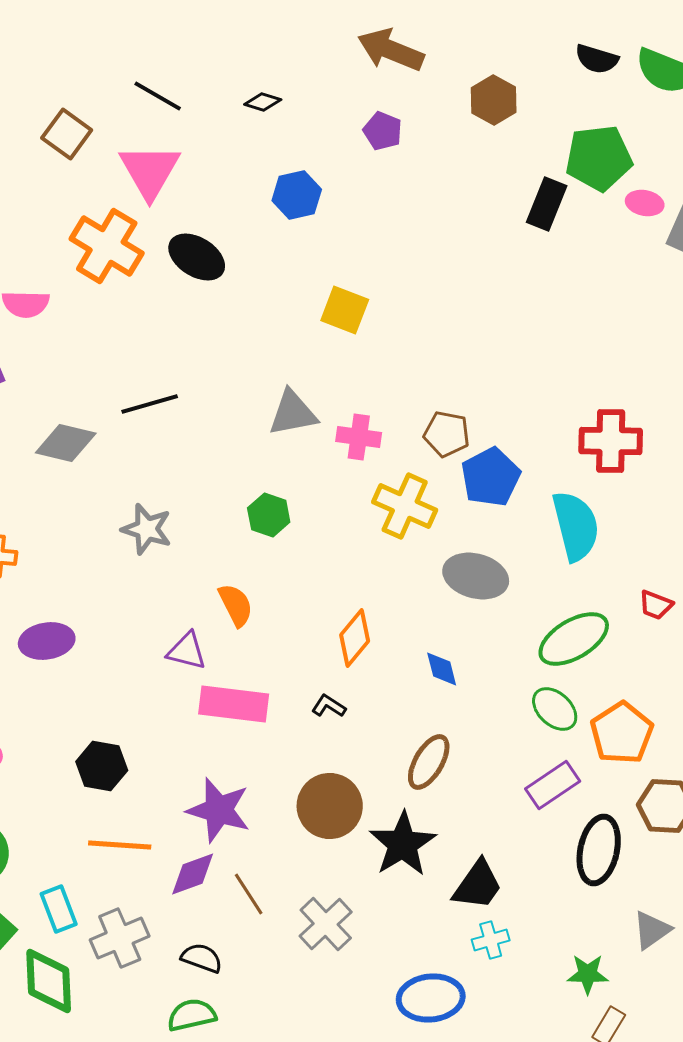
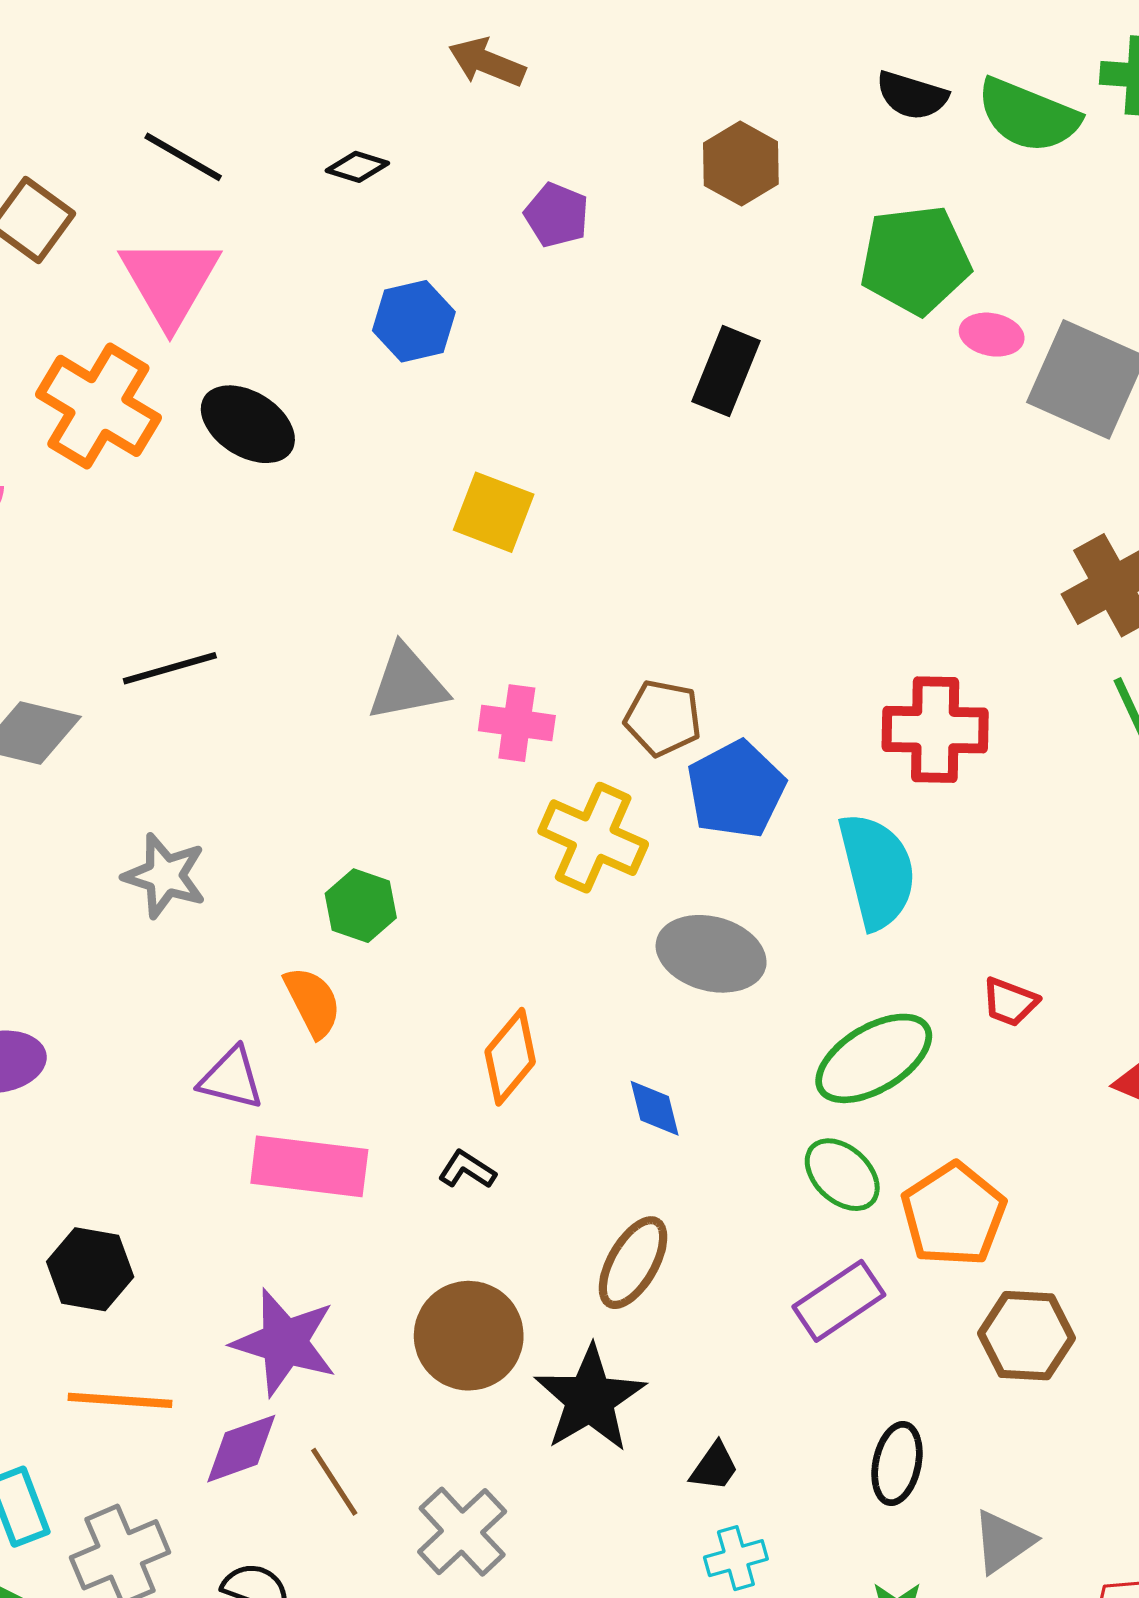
brown arrow: (391, 50) -> (487, 62), moved, size x0.7
black rectangle: (547, 204) -> (726, 371), moved
green hexagon: (269, 515) -> (361, 906), moved
black ellipse: (599, 850) -> (897, 1463), moved, size x0.7
black trapezoid: (478, 885) -> (714, 1467), size x0.6

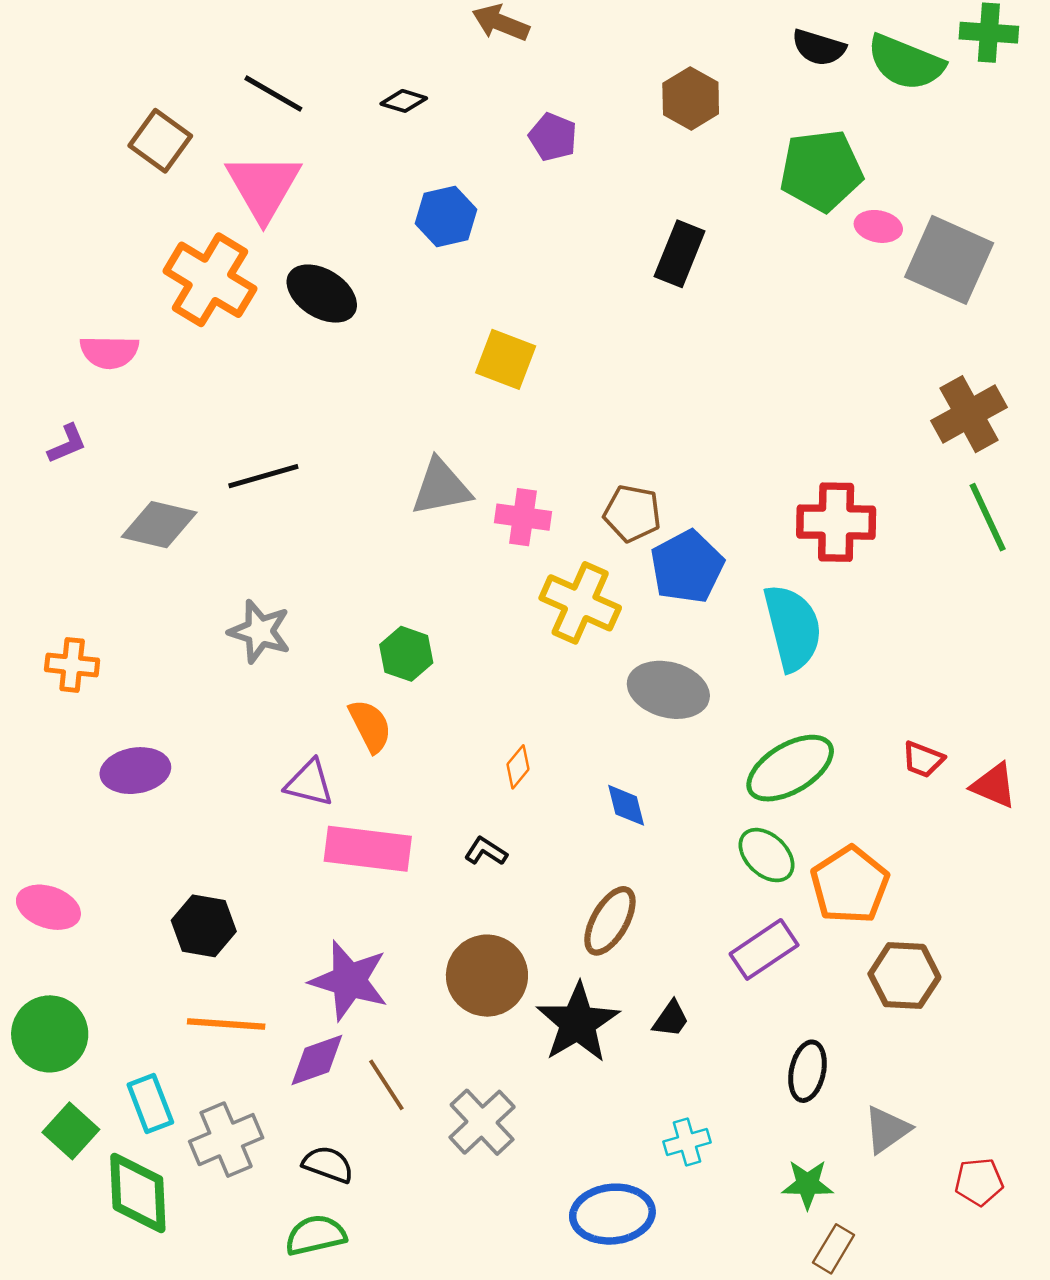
red trapezoid: (1010, 1002) -> (923, 759), moved
orange diamond: (510, 1057) -> (518, 767), size x0.6
black trapezoid: (714, 1467) -> (671, 1019), moved

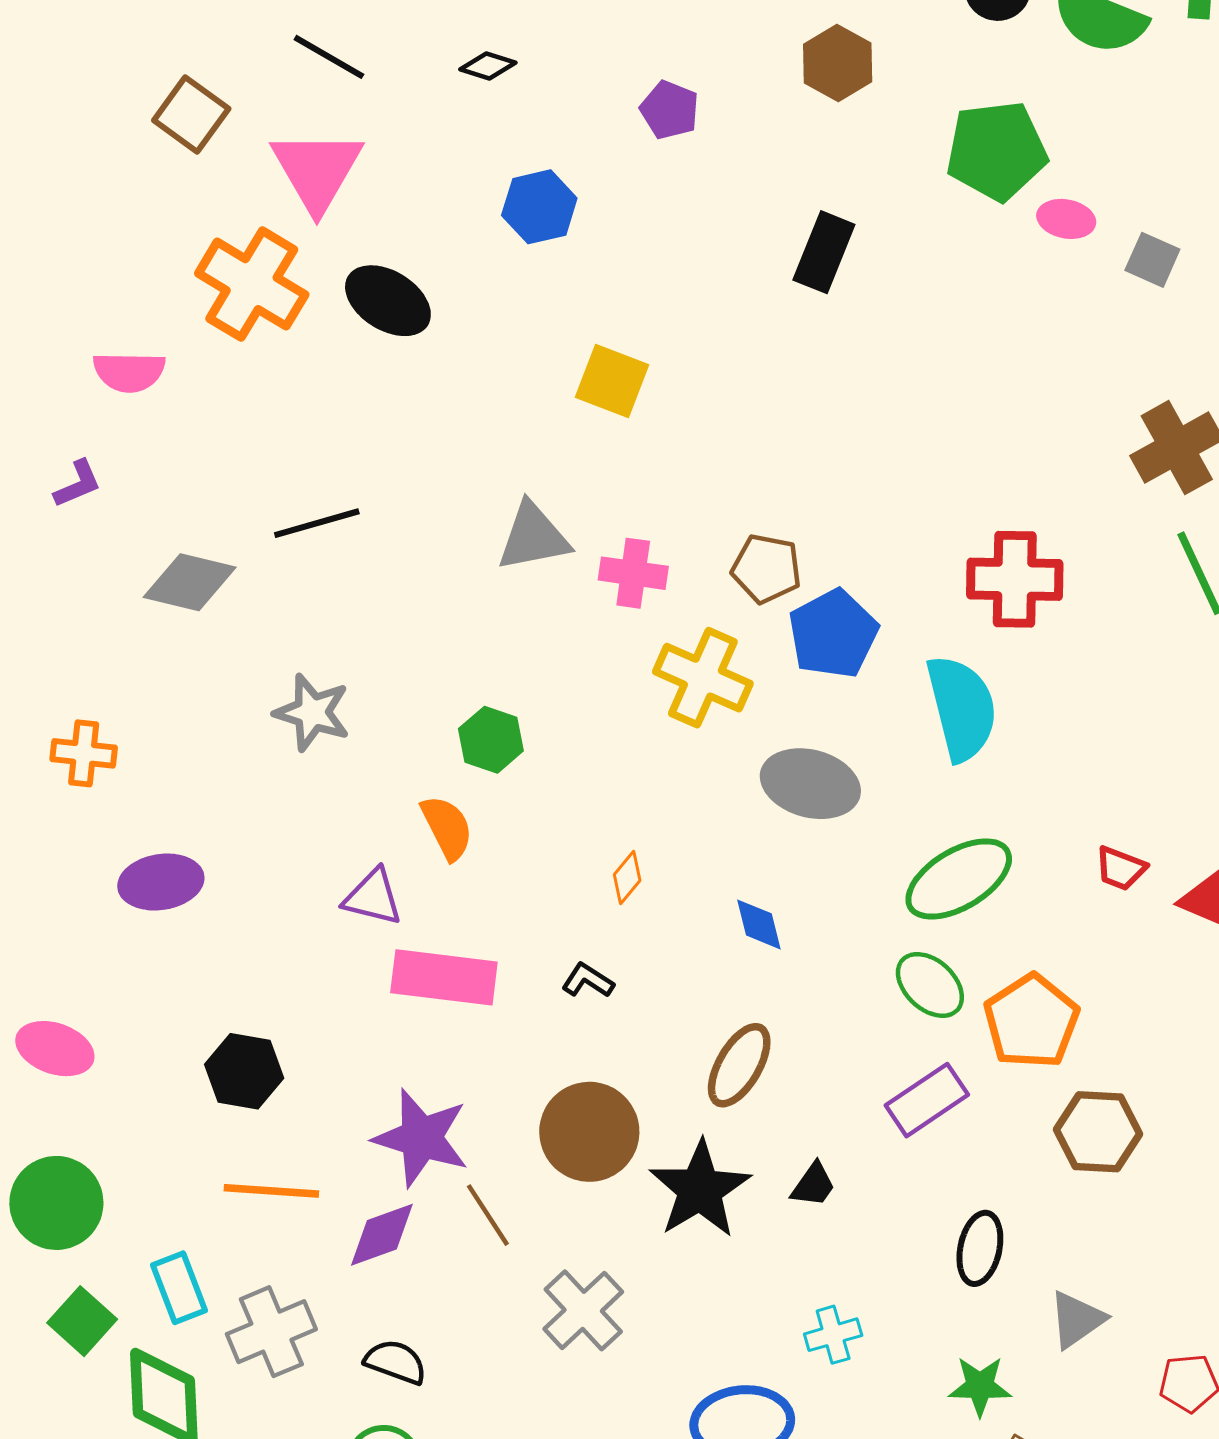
gray square: (949, 260) -> (1152, 260), size x0.5
brown line: (386, 1085) -> (488, 1215), moved

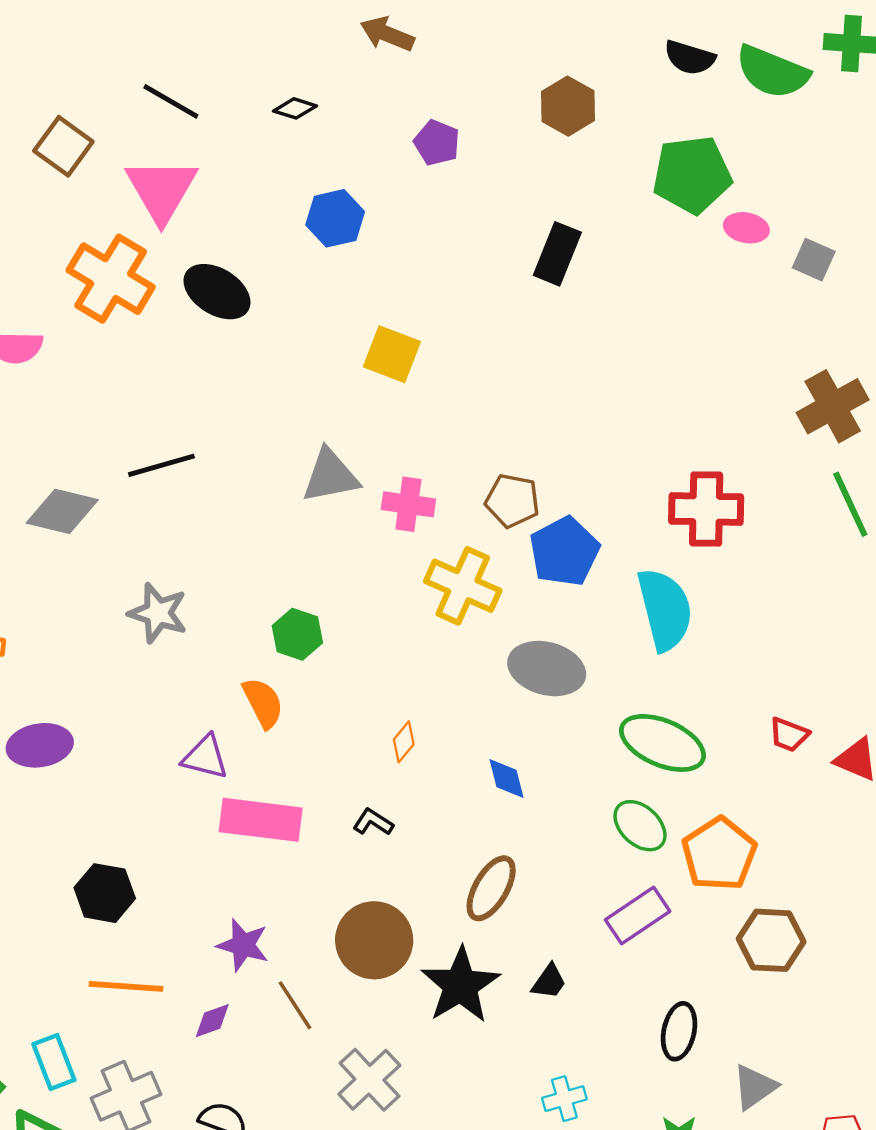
green ellipse: (959, 879) -> (662, 743), turned 54
purple star: (421, 1138) -> (243, 945), size x0.7
purple diamond: (382, 1235) -> (212, 1021), size x0.7

